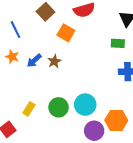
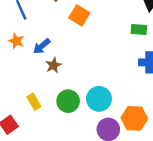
brown star: (54, 61) -> (53, 65), moved
yellow rectangle: (29, 109) -> (34, 102), turned -64

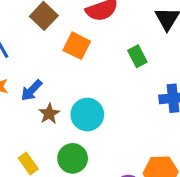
green rectangle: (139, 29) -> (137, 56), moved, turned 63
cyan circle: (99, 99) -> (87, 115), moved

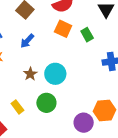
orange square: (77, 46) -> (63, 29), moved
blue arrow: (31, 90) -> (27, 41), moved

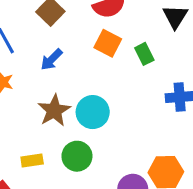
brown star: (30, 74) -> (54, 111), size x1.5
yellow rectangle: (17, 107) -> (32, 161), turned -64

